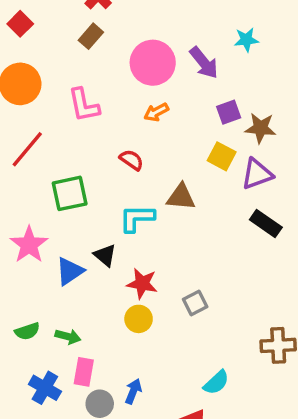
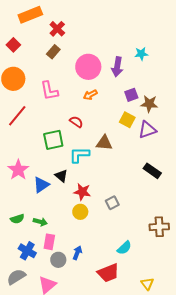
purple arrow: (204, 63) -> (117, 67), turned 48
green square: (70, 193) -> (53, 140), moved
black rectangle: (266, 223) -> (152, 171), moved

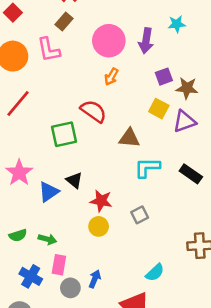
pink L-shape: (49, 91) -> (49, 50), moved
orange arrow: (90, 95) -> (111, 77), turned -32
red semicircle: (76, 122) -> (93, 111), size x1.5
cyan L-shape: (79, 155) -> (147, 167), moved

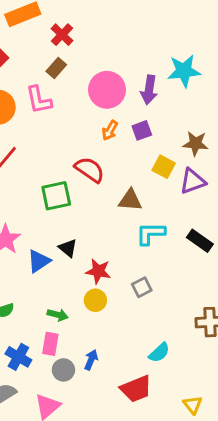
cyan star: (177, 24) -> (184, 71), size x1.6
purple square: (164, 77) -> (142, 130), moved
green arrow: (47, 239) -> (58, 315), moved

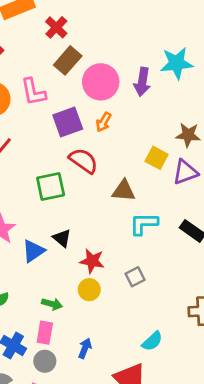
brown rectangle: (56, 68) -> (68, 60), moved, size x1.4
purple square: (142, 130) -> (68, 122), moved, size x1.5
gray circle: (63, 370) -> (45, 361), moved

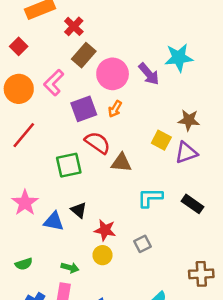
purple arrow: (142, 82) -> (149, 74), turned -50
pink L-shape: (33, 92) -> (54, 83), turned 56
brown triangle: (124, 191) -> (121, 163), moved
blue triangle: (33, 251) -> (54, 221), turned 45

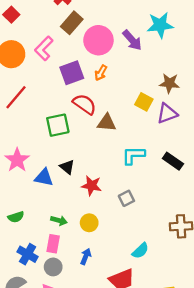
yellow circle: (103, 255) -> (89, 223), moved

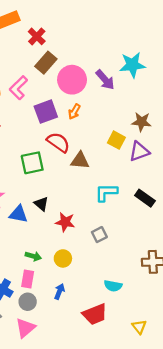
cyan semicircle: (140, 251) -> (113, 286), turned 54

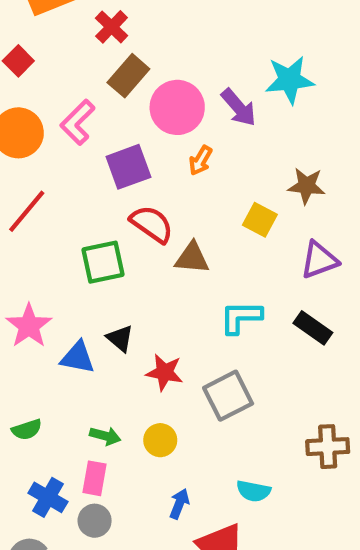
orange arrow: (74, 112) -> (201, 160), moved
purple triangle: (139, 151) -> (319, 260), moved
gray square: (99, 235) -> (228, 396), size x1.6
blue arrow: (59, 291) -> (179, 504), moved

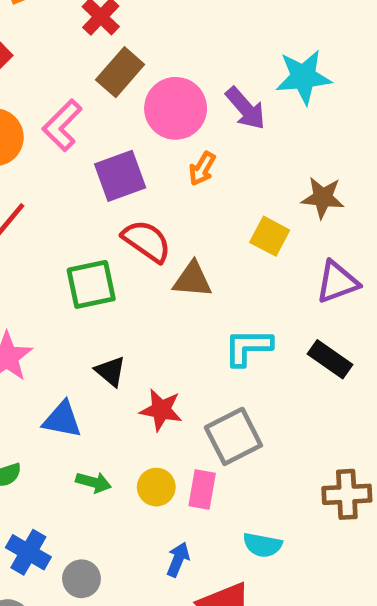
blue triangle: (78, 358) -> (62, 420), moved
pink rectangle: (95, 478) -> (202, 490), moved

